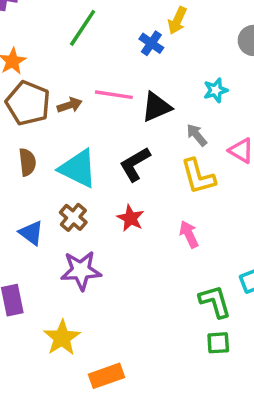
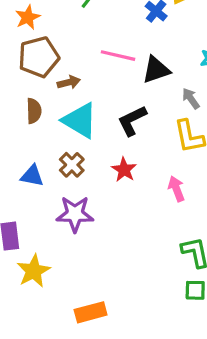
brown pentagon: (28, 103) -> (39, 57), turned 30
brown arrow: (70, 105) -> (69, 82), moved
blue triangle: (31, 233) -> (32, 176), turned -30
yellow star: (62, 338) -> (34, 271), moved

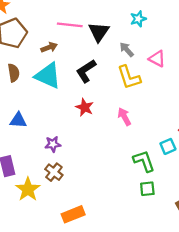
black triangle: (156, 70) -> (99, 32), turned -30
brown arrow: (69, 82) -> (49, 47), moved
brown cross: (72, 165) -> (54, 172), moved
purple star: (75, 214) -> (53, 144), size x0.6

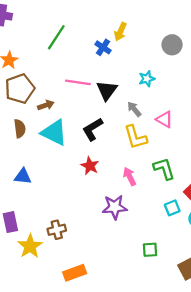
brown arrow: (49, 47) -> (46, 105), moved
purple star: (53, 144) -> (115, 207), moved, size x1.5
green L-shape: (144, 161) -> (164, 169), moved
brown cross: (54, 172) -> (57, 230), turned 36

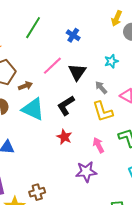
yellow arrow: (120, 32) -> (117, 18), moved
pink line: (78, 82) -> (52, 66), turned -50

